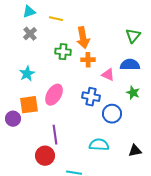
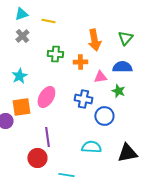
orange arrow: (83, 38) -> (94, 40), moved
pink triangle: (108, 75) -> (100, 77), turned -32
green star: (133, 93) -> (118, 91), moved
black triangle: (135, 151) -> (127, 153), size x1.5

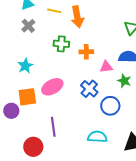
orange arrow: (94, 40) -> (77, 17), moved
pink ellipse: (46, 97) -> (52, 87), turned 30
blue cross: (83, 99) -> (89, 89), turned 30
red circle: (37, 158) -> (33, 147), moved

